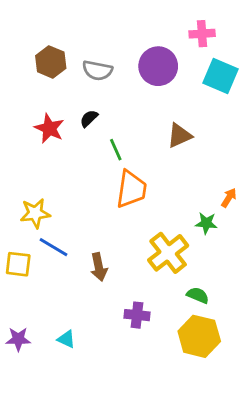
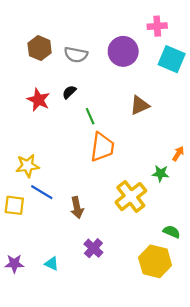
green semicircle: (198, 295) -> (172, 232), moved
purple cross: (137, 315) -> (93, 248), moved, turned 36

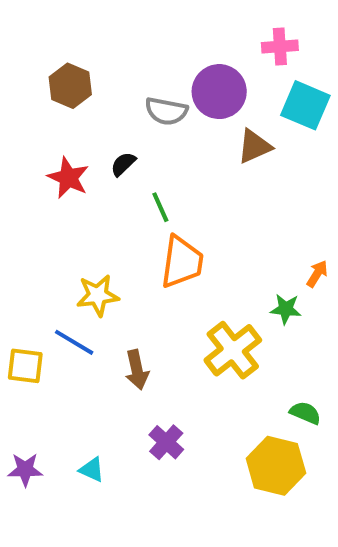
gray semicircle: (76, 55) -> (166, 111), moved
brown triangle: (140, 105) -> (254, 146), moved
yellow star: (27, 166) -> (98, 295), moved

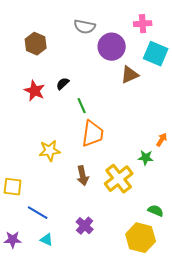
gray semicircle: (166, 111) -> (85, 27), moved
blue line: (74, 342) -> (38, 213), moved
brown arrow: (137, 370) -> (83, 176), moved

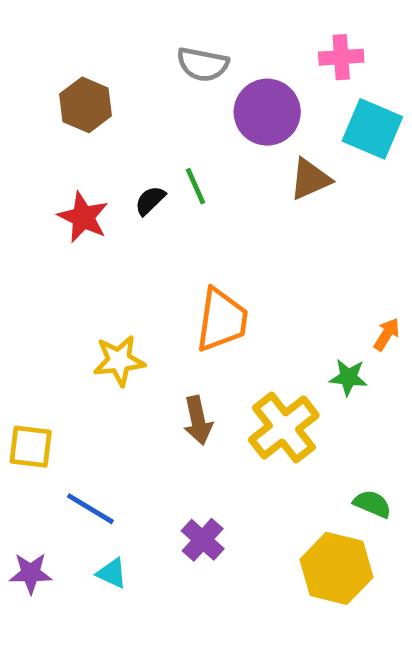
green line: (82, 106) -> (195, 186), moved

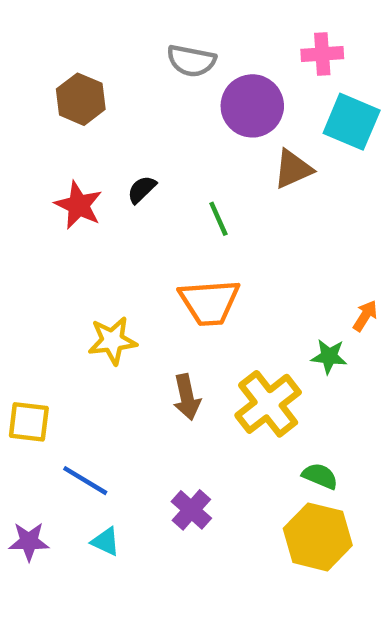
green line: (195, 186) -> (218, 219), moved
orange trapezoid: (222, 320) -> (209, 302), turned 78
green semicircle: (372, 504) -> (320, 476), moved

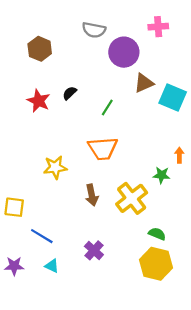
cyan square: (352, 122) -> (173, 98), moved
green line: (218, 219) -> (107, 107), turned 56
orange arrow: (365, 316) -> (179, 155), turned -32

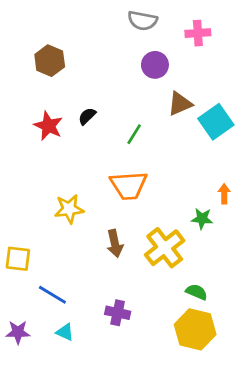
gray semicircle: (94, 30) -> (142, 21), moved
purple circle: (124, 52) -> (155, 65), size x0.7
cyan square: (173, 98) -> (216, 122), turned 32
purple cross: (94, 250) -> (118, 313), turned -30

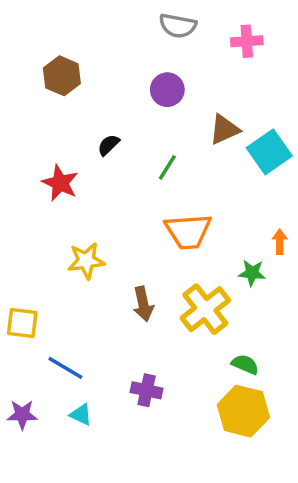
purple circle: (155, 65) -> (167, 90), moved
red star: (48, 126) -> (60, 183), moved
orange trapezoid: (129, 185) -> (188, 231), moved

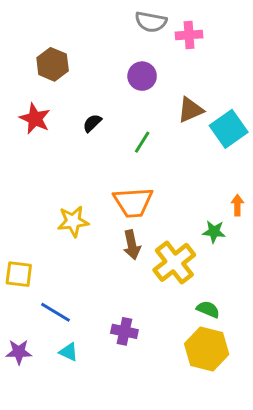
pink cross: (247, 41) -> (189, 35), moved
red star: (60, 183) -> (35, 119), moved
orange trapezoid: (188, 231) -> (133, 202), moved
brown arrow: (143, 304) -> (132, 245), moved

